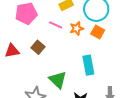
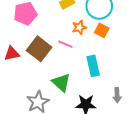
pink line: (56, 25) -> (65, 44), moved
brown square: (38, 47) -> (39, 49), size x1.6

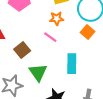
orange star: (79, 27) -> (57, 18), moved
brown square: (39, 49) -> (22, 50), moved, size x0.7

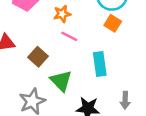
orange star: (57, 18) -> (62, 14), moved

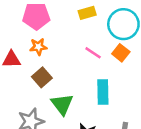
orange star: (62, 14) -> (38, 47), moved
pink line: (69, 36) -> (93, 53), moved

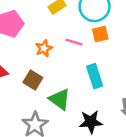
orange star: (38, 47) -> (44, 48), moved
orange square: (121, 53) -> (100, 34), turned -35

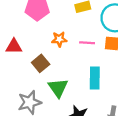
pink line: (74, 42) -> (87, 43), turned -32

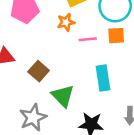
orange star: (59, 39) -> (66, 22), moved

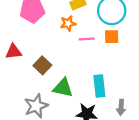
cyan rectangle: (103, 78) -> (99, 86), moved
green triangle: (63, 96) -> (63, 88), turned -35

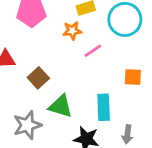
orange square: (112, 37) -> (133, 77), moved
pink line: (87, 39) -> (93, 51), turned -35

